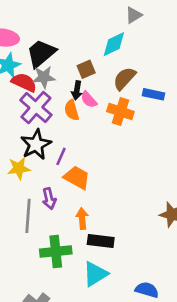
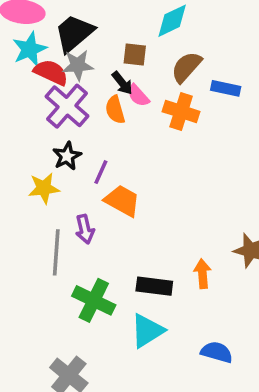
brown square: (86, 69) -> (135, 55), turned 30
black arrow: (77, 90) -> (122, 83), turned -48
black star: (36, 145) -> (67, 156), size x0.7
orange arrow: (82, 219) -> (202, 274), moved
green cross: (56, 252) -> (94, 300), turned 32

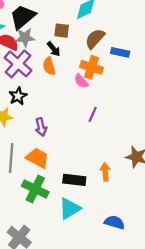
pink semicircle: (138, 95) -> (81, 81), moved
purple line: (101, 172) -> (93, 114), moved
orange trapezoid: (122, 201) -> (38, 158), moved
purple arrow: (85, 229) -> (41, 127), moved

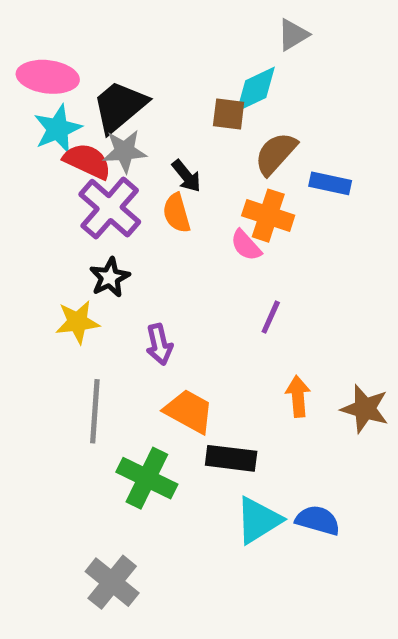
brown square: (62, 31) -> (229, 114), moved
orange trapezoid: (38, 158) -> (189, 411), moved
orange arrow: (105, 172) -> (298, 396), moved
cyan triangle: (70, 209) -> (258, 520), moved
blue semicircle: (114, 222) -> (318, 520), moved

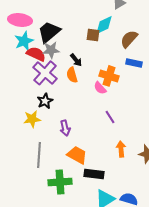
brown semicircle: (276, 154) -> (129, 39), moved
purple line: (271, 317) -> (110, 117), turned -56
green cross: (147, 478) -> (60, 182), turned -30

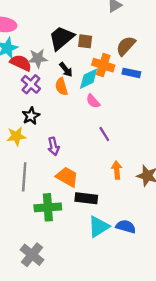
cyan diamond: (104, 25) -> (89, 79), moved
black trapezoid: (49, 32) -> (61, 38), moved
purple cross: (45, 73) -> (31, 84), size x0.7
orange cross: (109, 76) -> (103, 65), moved

